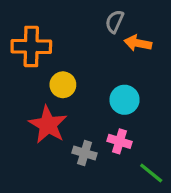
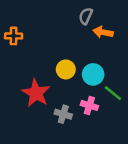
orange cross: (31, 46) -> (14, 36), moved, size x0.6
yellow circle: (63, 85) -> (66, 69), moved
green line: (151, 173) -> (113, 93), moved

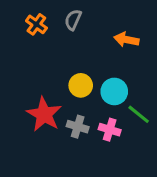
gray semicircle: (86, 16) -> (73, 20), moved
orange cross: (14, 36) -> (36, 24), moved, turned 35
gray cross: (63, 114) -> (78, 127), moved

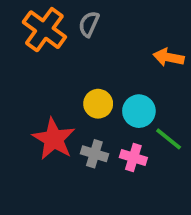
orange cross: (36, 24) -> (44, 30), size x1.6
orange arrow: (126, 40) -> (169, 57), moved

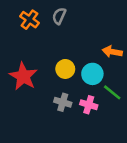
orange cross: (44, 30) -> (29, 20), size x0.7
orange arrow: (169, 57) -> (112, 52), moved
red star: (54, 139) -> (23, 76), moved

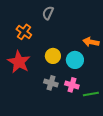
orange cross: (29, 20) -> (24, 32), moved
green line: (112, 92) -> (91, 94), moved, turned -49

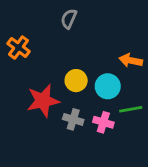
orange cross: (24, 32) -> (19, 47), moved
red star: (19, 62) -> (43, 101), moved, turned 30
green line: (91, 94) -> (131, 109), moved

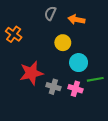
orange arrow: (131, 60) -> (76, 20), moved
yellow circle: (76, 81) -> (63, 43), moved

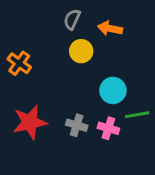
orange cross: (14, 34) -> (19, 63), moved
yellow circle: (63, 43) -> (81, 51), moved
red star: (31, 73) -> (30, 122), moved

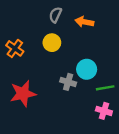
yellow circle: (81, 51) -> (52, 43), moved
gray cross: (77, 125) -> (68, 82), moved
pink cross: (108, 128) -> (104, 111), moved

